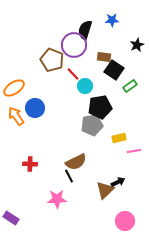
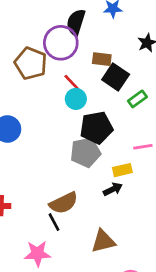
red line: (73, 74) -> (72, 82), moved
pink line: (134, 151) -> (143, 147), moved
black arrow: (118, 182) -> (113, 189), moved
brown triangle: (105, 190) -> (103, 241), turned 30

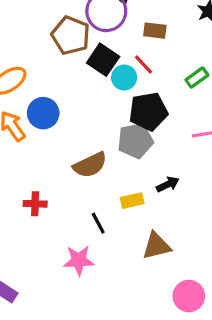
black square: (116, 77) -> (103, 60), moved
red line: (72, 82) -> (144, 65), moved
yellow rectangle: (122, 170) -> (132, 201), moved
brown semicircle: (64, 203) -> (90, 165), moved

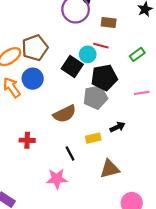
brown pentagon: (71, 35) -> (35, 48), moved, turned 30
black square: (103, 60) -> (72, 67), moved
red line: (144, 65) -> (101, 46), turned -32

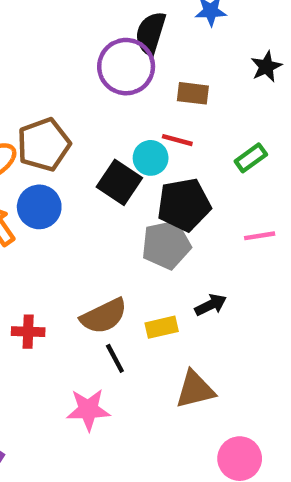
brown semicircle: (65, 114) -> (104, 316), moved

